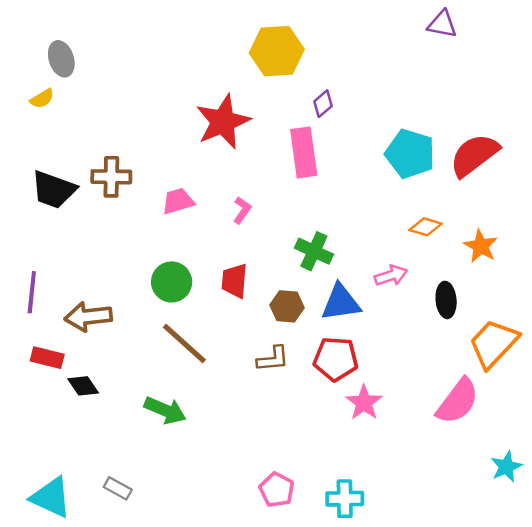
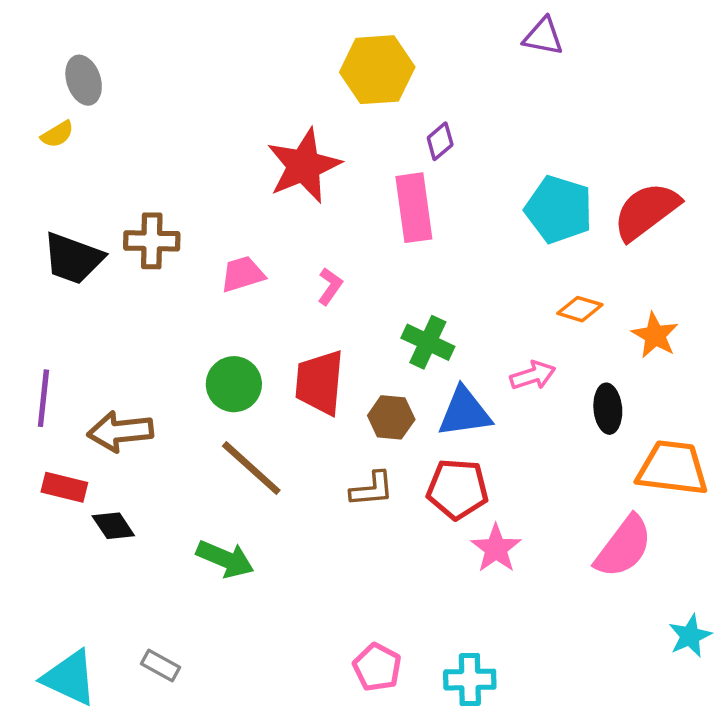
purple triangle: (442, 24) -> (543, 36), moved
red trapezoid: (234, 281) -> (319, 382), size x1.4
orange trapezoid: (494, 344) -> (672, 468), turned 54

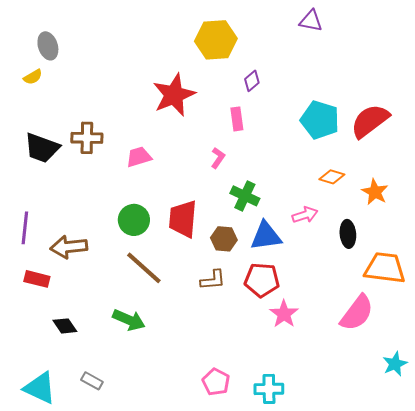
pink rectangle: (414, 208) -> (237, 119), size x0.6
pink L-shape: (330, 286) -> (218, 158), moved
black diamond: (113, 526) -> (65, 326), moved

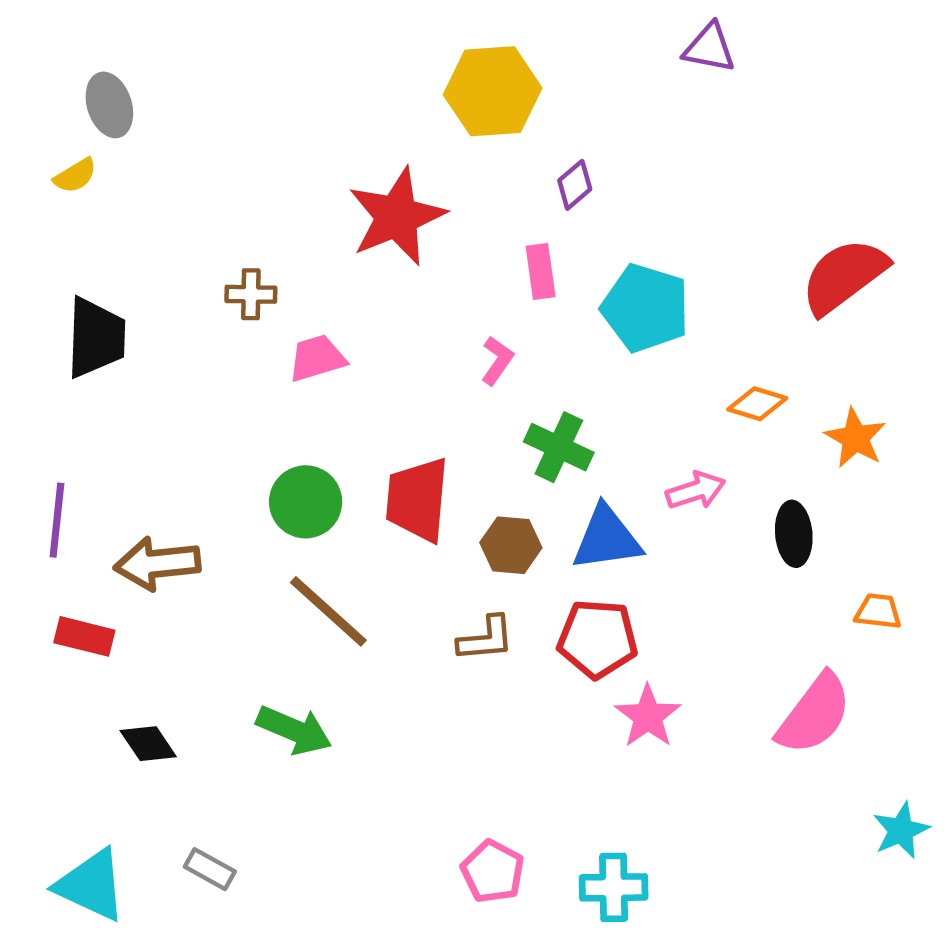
cyan pentagon: (320, 120) -> (645, 308), moved
brown cross: (87, 138) -> (251, 294), moved, size x0.7
black trapezoid: (42, 148) -> (96, 338), turned -108
orange trapezoid: (385, 268) -> (878, 611), size x0.5

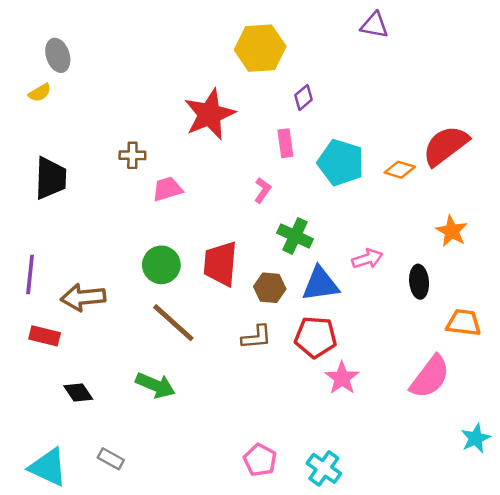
orange diamond: (757, 404) -> (400, 170), moved
orange trapezoid: (878, 611) -> (464, 323), size x1.4
cyan cross: (614, 887) -> (324, 468), turned 36

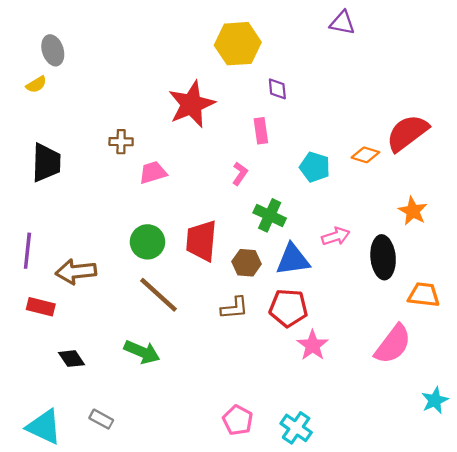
purple diamond: (303, 97) -> (277, 89), turned -55
cyan pentagon: (341, 162) -> (315, 167), moved, size x0.7
black ellipse: (419, 282) -> (383, 257), size x1.4

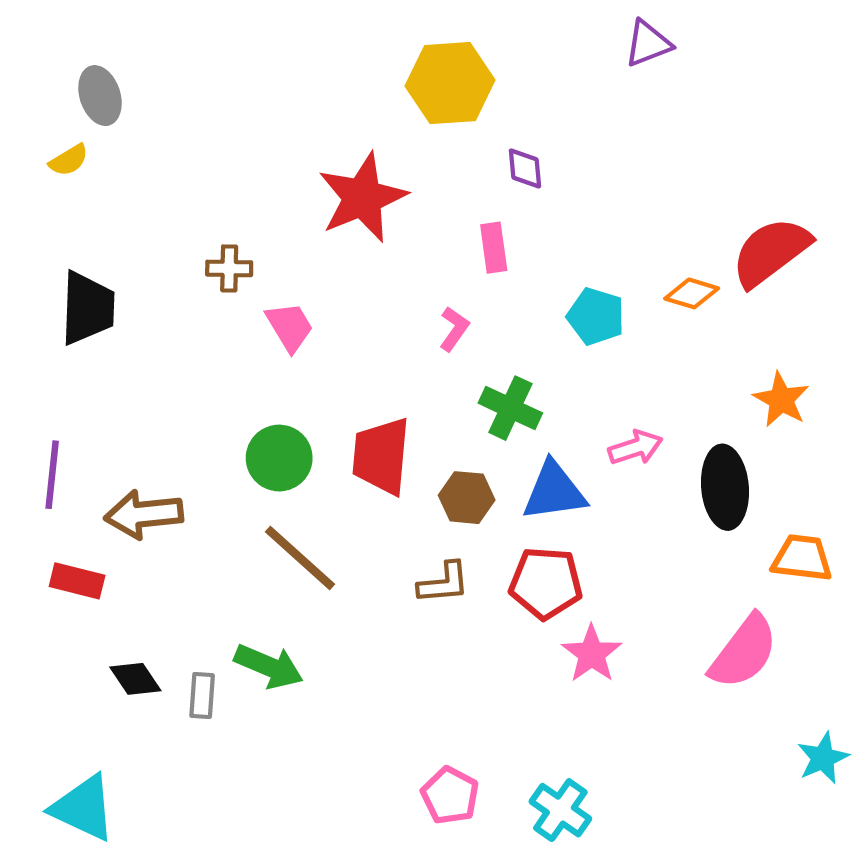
purple triangle: (342, 23) -> (648, 43), turned -32
pink trapezoid: (153, 173) -> (290, 327), turned 76
gray rectangle: (101, 419) -> (202, 696), moved, turned 65

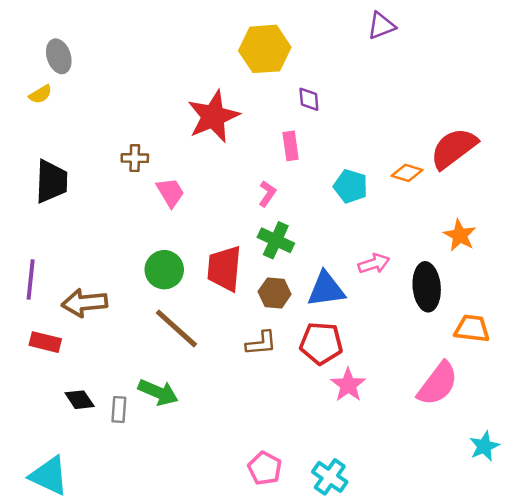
green cross: (510, 408) -> (276, 240), moved

